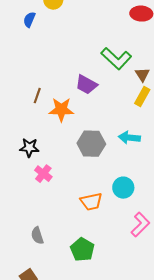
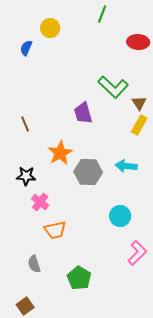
purple trapezoid: (86, 85) -> (83, 113), turned 45
brown line: (37, 96) -> (25, 124), moved, turned -42
orange star: (61, 110) -> (60, 153), moved, turned -30
orange trapezoid: (91, 202) -> (55, 230), moved

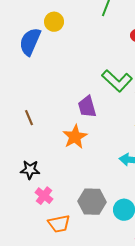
blue semicircle: (26, 48) -> (30, 42), size x1.8
orange star: (60, 153) -> (75, 137), moved
gray hexagon: (88, 172) -> (92, 202), moved

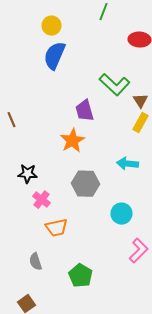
blue semicircle: (30, 42) -> (54, 56), moved
brown line: (29, 118) -> (12, 120), moved
gray hexagon: (92, 202) -> (86, 184), moved

